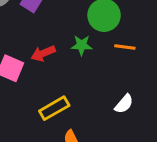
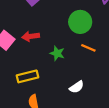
green star: (82, 45) -> (57, 53), moved

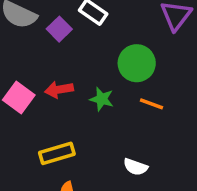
green star: (57, 53) -> (102, 99), moved
white semicircle: (77, 87) -> (136, 167), turned 56

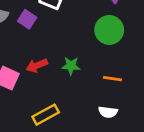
green circle: (137, 63) -> (109, 30), moved
orange line: (151, 104) -> (112, 79), moved

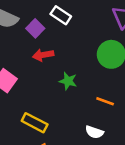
red arrow: (37, 65) -> (43, 55), moved
yellow rectangle: (46, 115) -> (35, 123), turned 45

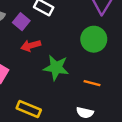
green star: (68, 81) -> (56, 68), size x1.5

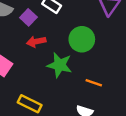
green circle: (94, 39) -> (82, 39), moved

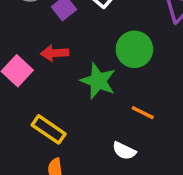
red arrow: (36, 42) -> (55, 53), moved

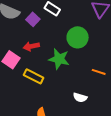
orange line: (143, 113) -> (99, 72), moved
yellow rectangle: (49, 129) -> (34, 76), moved

